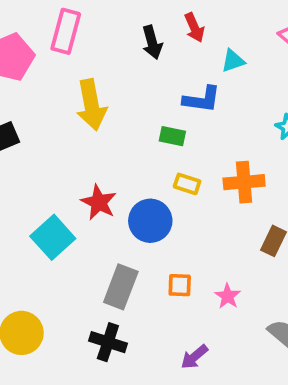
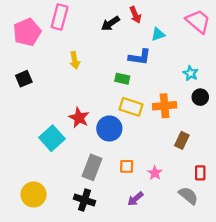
black arrow: (152, 42) -> (110, 23), turned 72
yellow arrow: (91, 105) -> (75, 60), size x0.6
yellow rectangle: (187, 184) -> (131, 107), size x1.5
purple arrow: (194, 357) -> (135, 199), moved

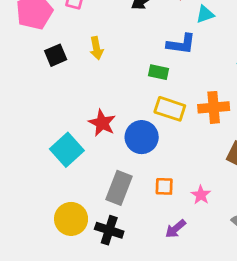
black square: (24, 79) -> (56, 55), moved
yellow circle: (34, 195) -> (71, 219), moved

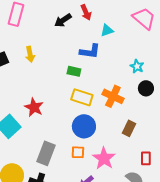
orange cross: (214, 107) -> (113, 96), turned 30
blue circle: (142, 137) -> (84, 126), moved
pink star: (201, 195) -> (104, 158), size x1.6

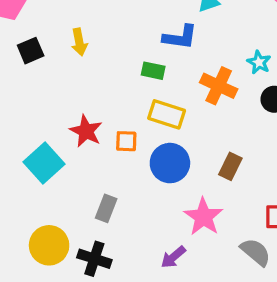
orange cross: (113, 96) -> (219, 86), moved
brown rectangle: (129, 128) -> (230, 166), moved
orange square: (78, 152) -> (126, 141), moved
gray rectangle: (46, 153) -> (106, 208), size x0.7

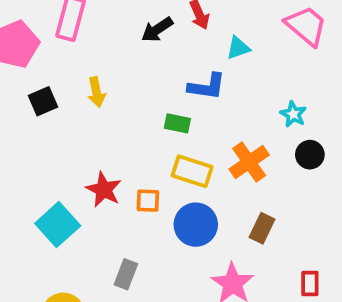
orange cross: (219, 86) -> (249, 162), moved, turned 30

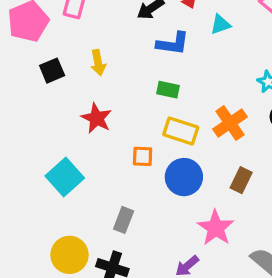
blue L-shape: (207, 87) -> (173, 44), moved
red star: (104, 190) -> (97, 118), moved

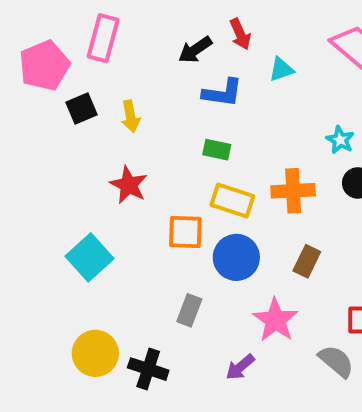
black square: (52, 71) -> (82, 109), moved
orange cross: (230, 123) -> (293, 191), turned 32
orange square: (143, 156) -> (185, 232), size x1.4
gray rectangle: (124, 220) -> (189, 310), moved

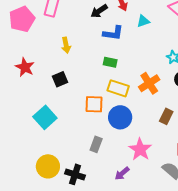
black square: (82, 109) -> (60, 79), moved
red star: (129, 185) -> (25, 67), moved
orange cross: (293, 191) -> (149, 83), turned -30
brown rectangle: (307, 261) -> (166, 116), moved

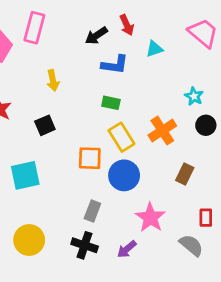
yellow rectangle: (118, 88) -> (121, 137), turned 40
cyan square: (45, 117) -> (25, 175), turned 30
black cross: (75, 174) -> (85, 245), moved

